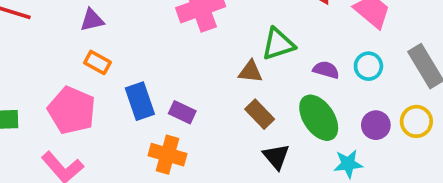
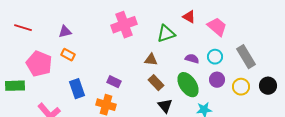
green triangle: (278, 44) -> (166, 34), moved
blue rectangle: (140, 101) -> (77, 89), moved
pink pentagon: (72, 110) -> (39, 64), moved
purple circle: (376, 125) -> (217, 80), moved

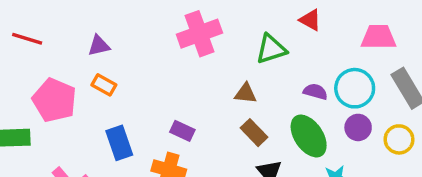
pink trapezoid: (217, 27) -> (379, 37), moved, turned -40
cyan circle: (215, 57) -> (355, 88), size x1.5

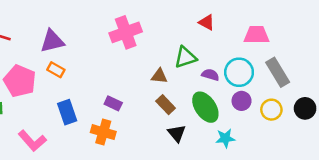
purple triangle: (99, 46) -> (52, 41), size x1.5
green triangle: (271, 49) -> (185, 57), moved

